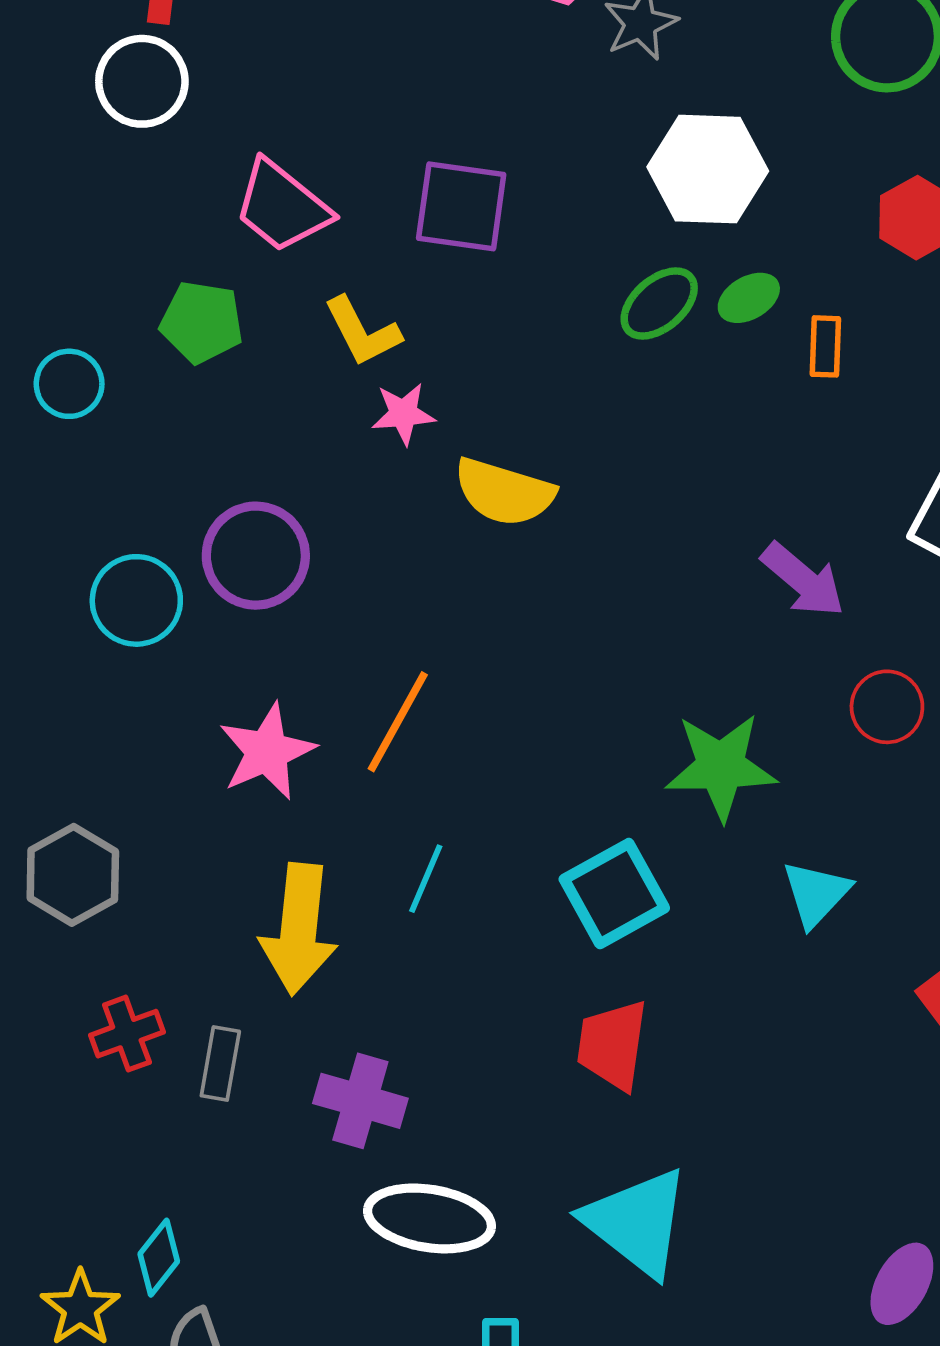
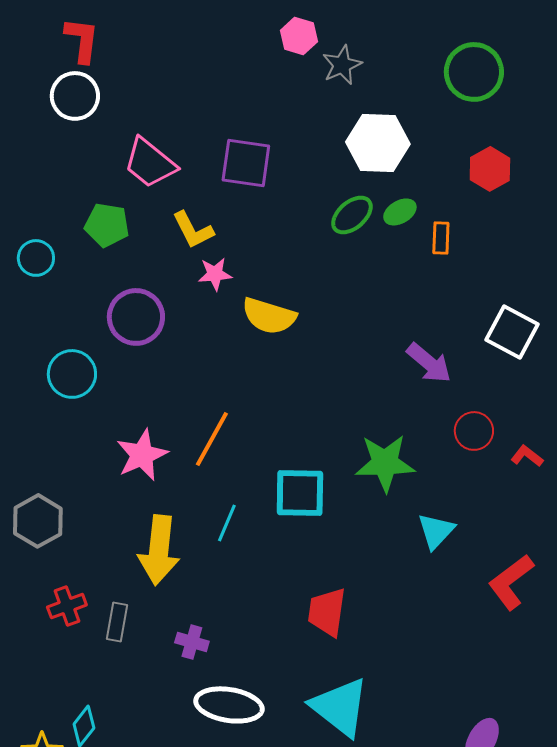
purple circle: (256, 556) -> (136, 317), moved
cyan square: (614, 894) -> (300, 493), moved, turned 30
purple cross: (360, 1101) -> (192, 642), size x0.7

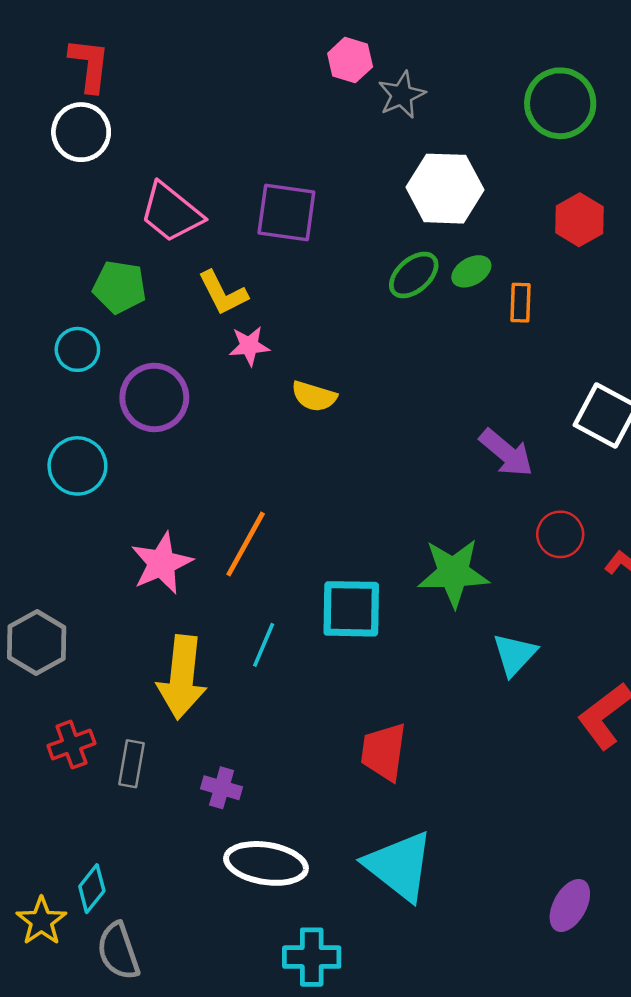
cyan circle: (36, 258) -> (77, 349), moved
yellow semicircle: (269, 316) -> (314, 396), size x0.7

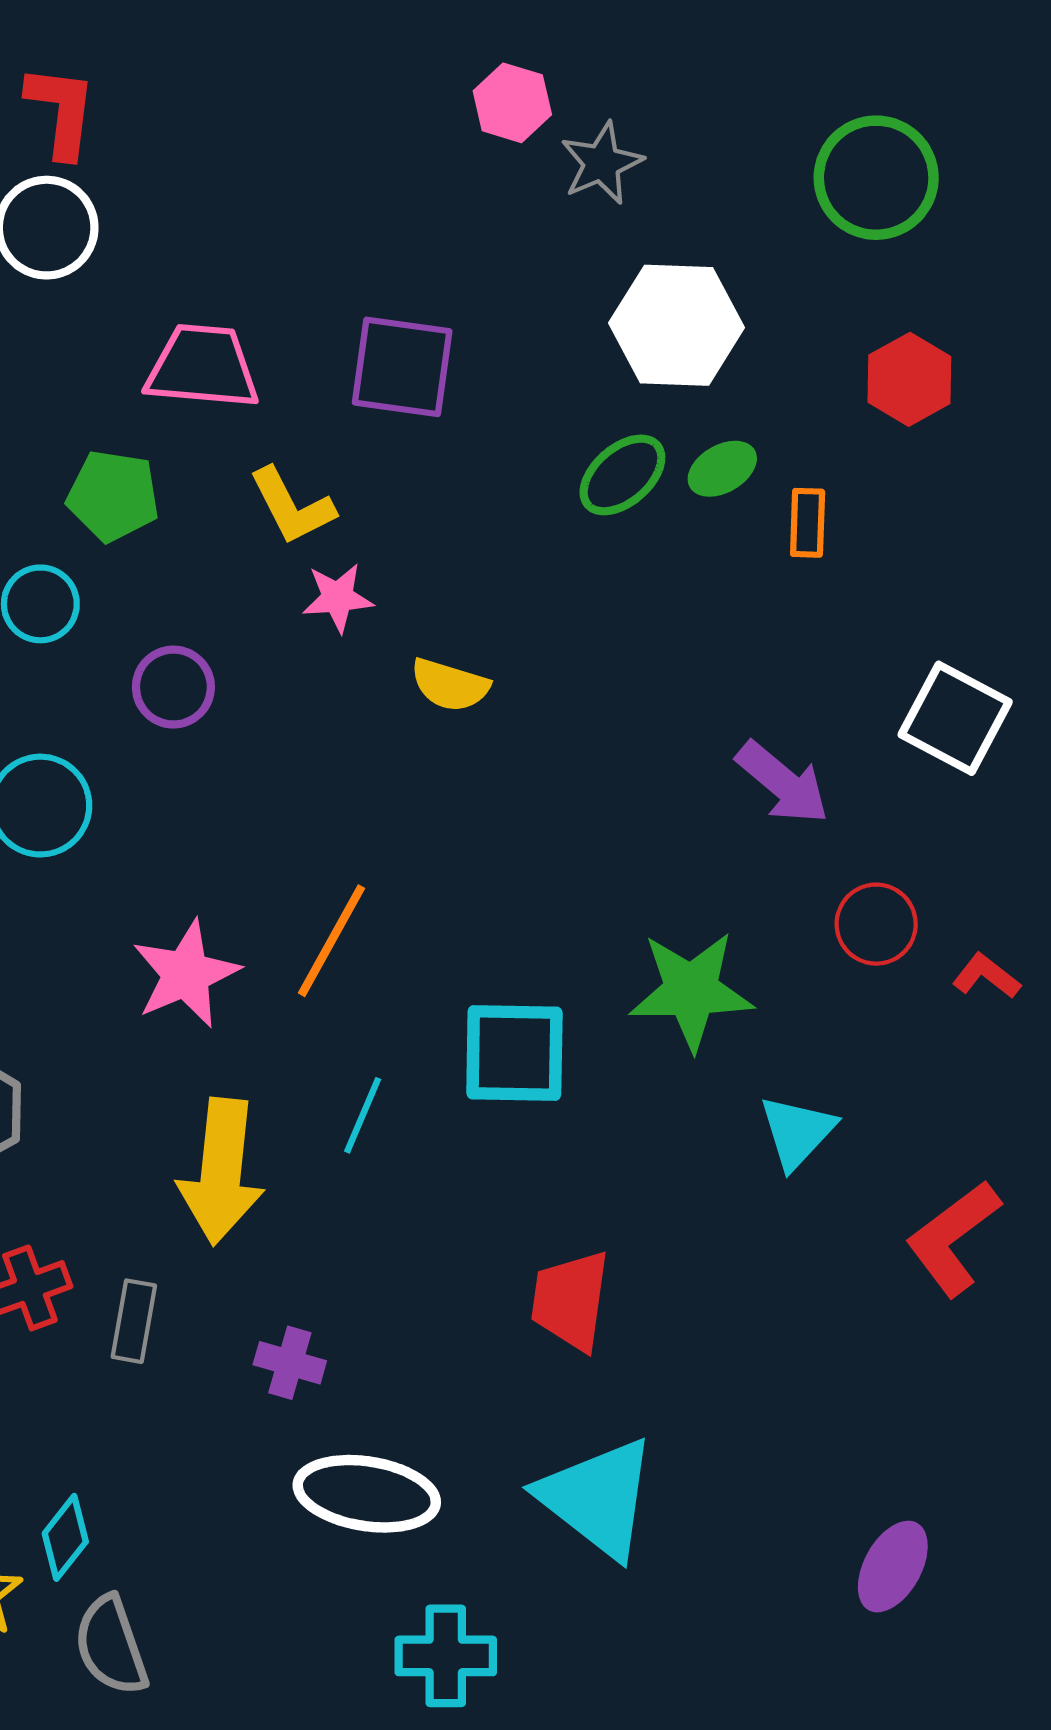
pink trapezoid: (171, 213) -> (203, 367), turned 146
purple circle: (154, 397) -> (173, 687), size x0.7

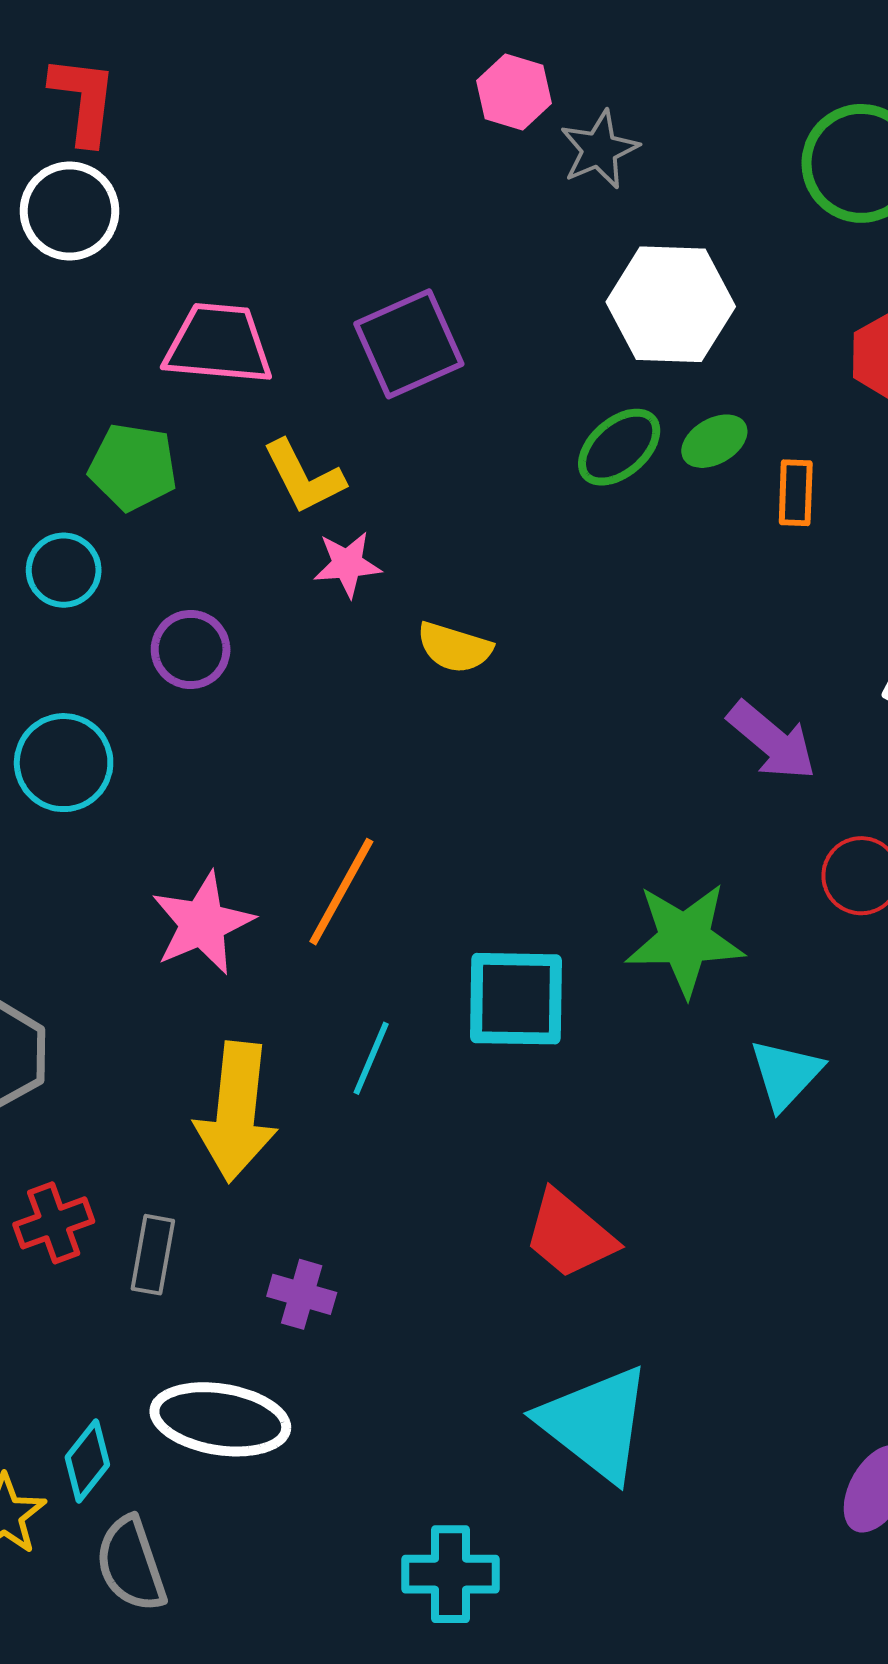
purple square: (402, 367) -> (409, 344), turned -32
red trapezoid: (571, 1300) -> (570, 1235), turned -58
white ellipse: (367, 1494) -> (220, 1419), moved

